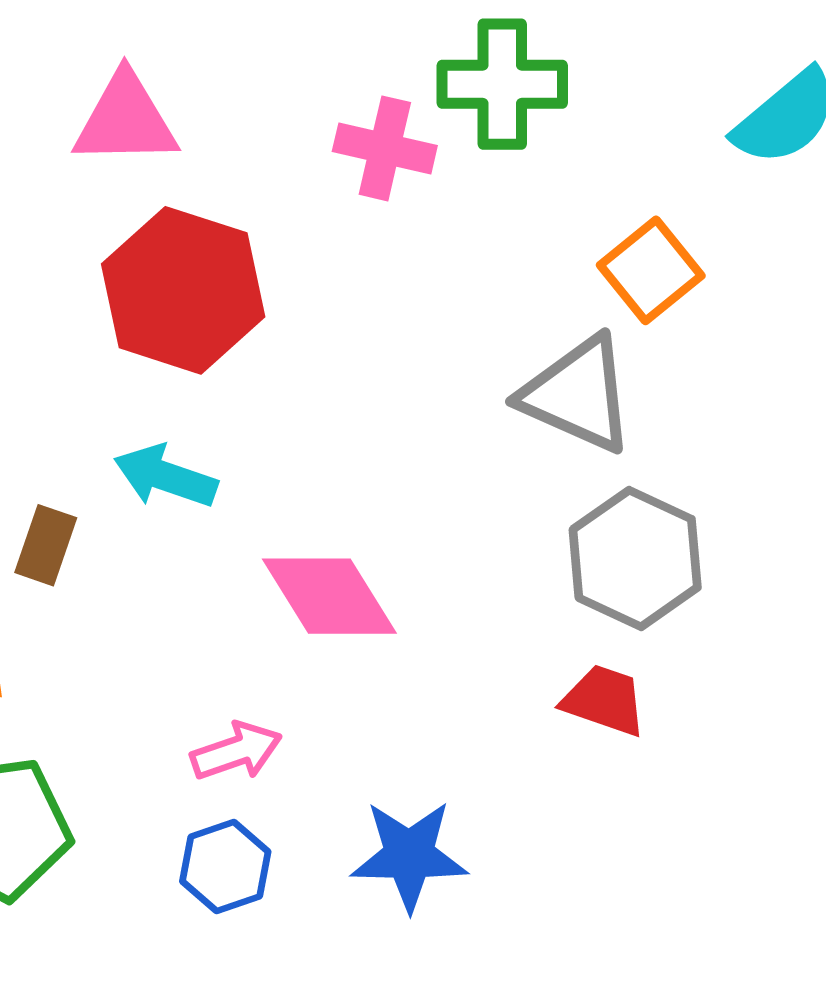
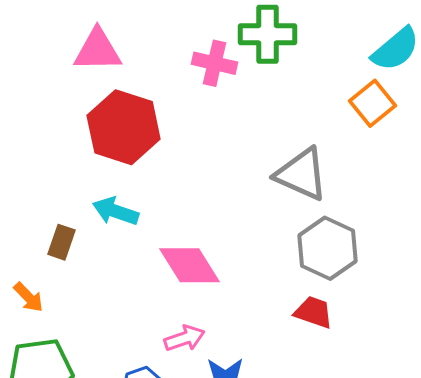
orange square: (651, 270) -> (373, 103), moved
pink arrow: (236, 751) -> (185, 338), moved

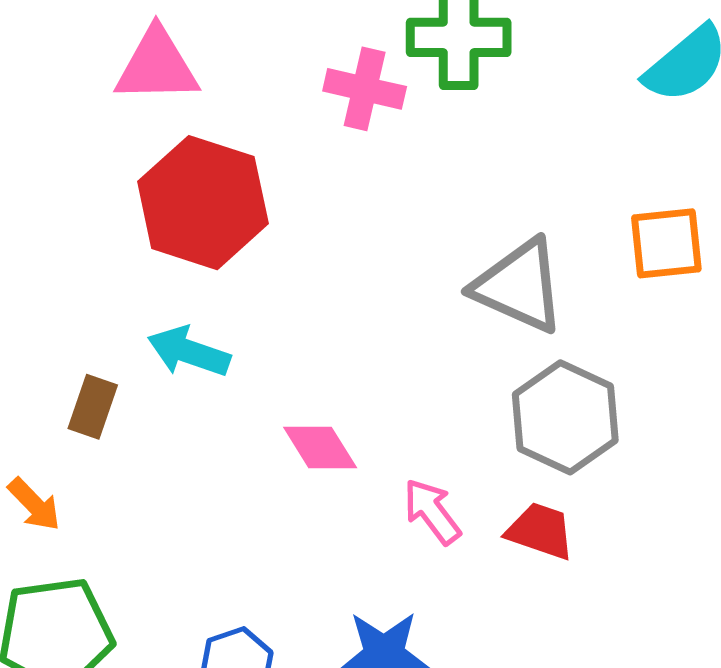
orange square: (373, 103) -> (666, 243), moved, turned 33
pink diamond: (190, 265) -> (320, 448), size x0.7
pink arrow: (185, 338) -> (432, 512), moved, turned -108

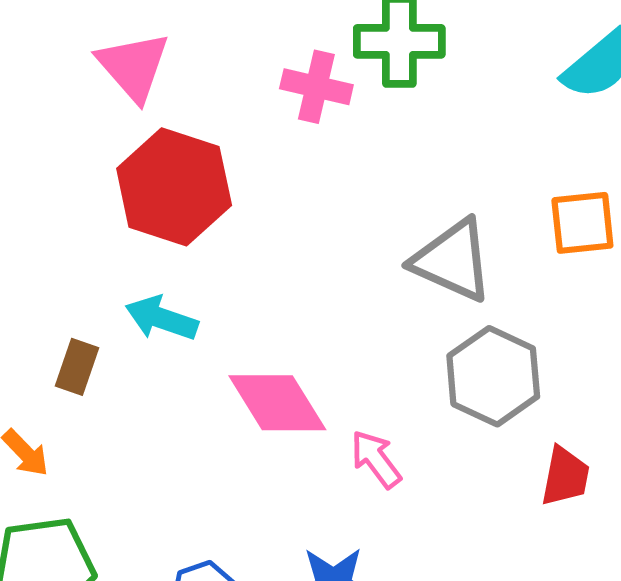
pink triangle: (157, 66) -> (133, 66), turned 50
pink diamond: (320, 448) -> (277, 403), size x1.5
red trapezoid: (540, 531) -> (565, 476), moved, turned 82

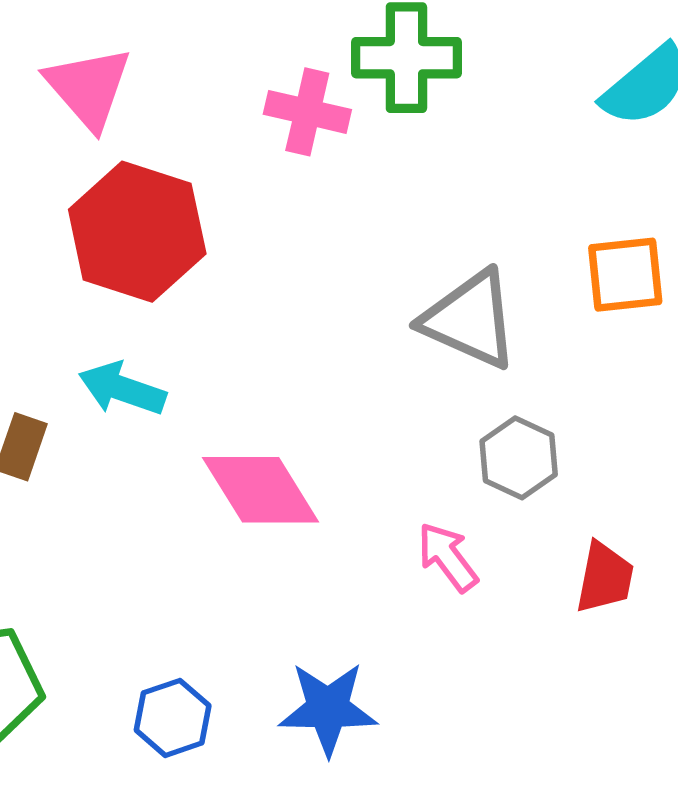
gray hexagon: (493, 376) -> (519, 458), size x0.7
pink arrow: (376, 459) -> (448, 557), moved

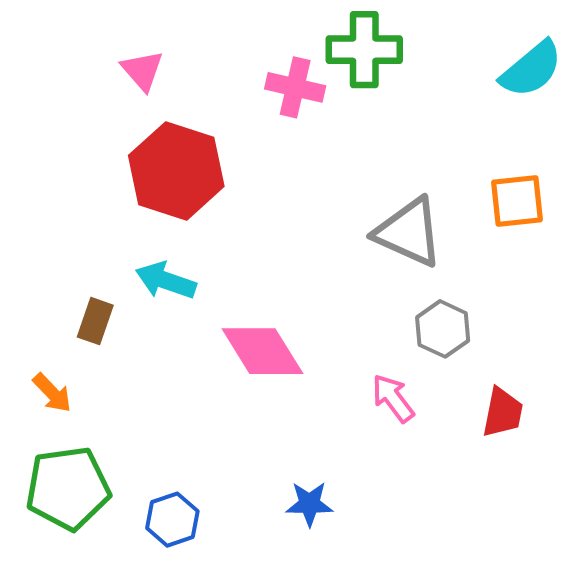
pink triangle: (89, 88) -> (142, 70), size x0.7
blue star: (328, 709) -> (309, 504), size x0.7
blue hexagon: (173, 718) -> (172, 520), moved

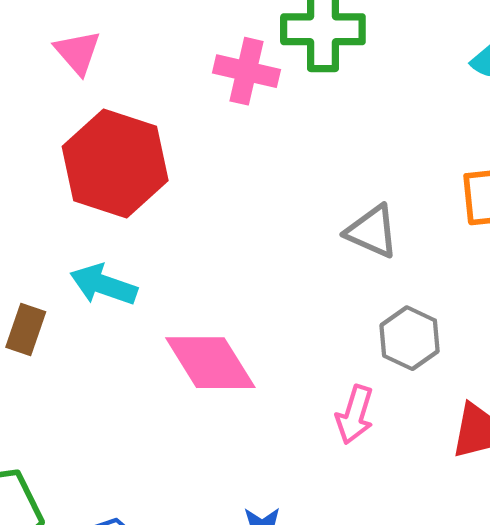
gray triangle: (409, 232) -> (372, 231), size x0.7
pink arrow: (393, 398) -> (355, 415), turned -126

